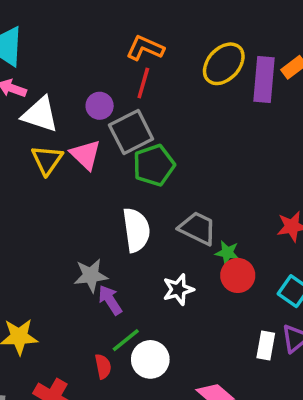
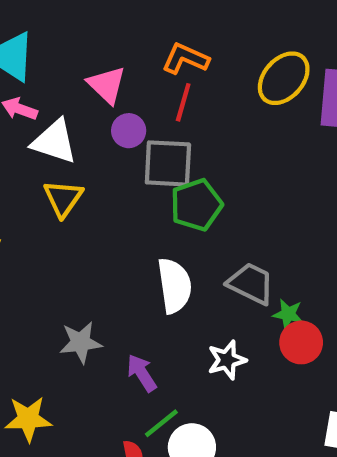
gray square: (131, 132) -> (168, 163), turned 30
pink triangle: (86, 155) -> (107, 85), moved
gray star: (91, 275) -> (81, 342), moved

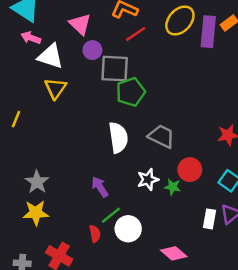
red line: (183, 102) -> (136, 34), moved, turned 40
green star: (288, 314) -> (173, 187), moved
gray star: (81, 342) -> (37, 182), moved, turned -30

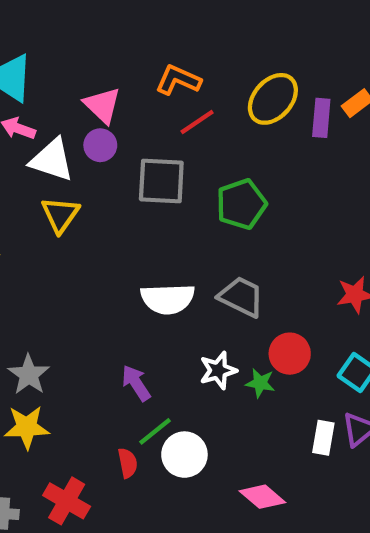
purple rectangle: (208, 32) -> (321, 118), size x0.7
purple circle: (92, 50) -> (100, 145), moved
green pentagon: (131, 92) -> (241, 204), moved
white semicircle: (118, 138) -> (168, 299), turned 96

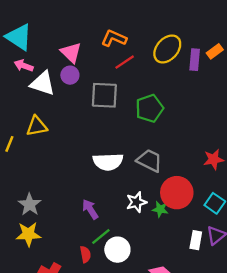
yellow triangle: (60, 215) -> (37, 126), moved, turned 45
red circle: (290, 354) -> (177, 193), size x1.4

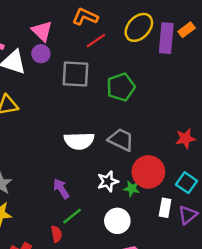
purple rectangle: (195, 60) -> (166, 38), size x1.4
white rectangle: (196, 240) -> (165, 208), moved
white circle: (117, 250) -> (117, 221), moved

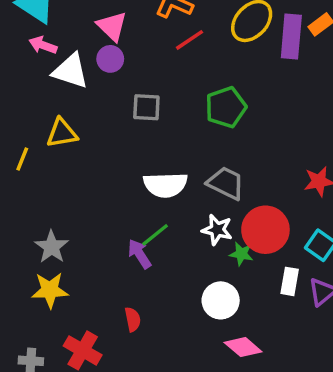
gray square: (76, 74) -> (146, 107), moved, size x0.7
white star: (108, 181) -> (217, 230), moved, turned 30
green line: (72, 216) -> (155, 235), moved

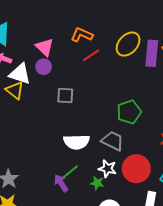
green pentagon: (226, 107) -> (129, 112), moved
yellow triangle: (62, 133) -> (15, 90), moved, turned 48
green star: (241, 254) -> (97, 183), moved

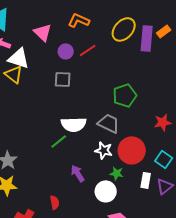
red line: (91, 55) -> (88, 50), moved
purple circle: (44, 67) -> (66, 51), moved
green line: (70, 172) -> (59, 141), moved
purple arrow: (61, 183) -> (78, 173), moved
green star: (97, 183) -> (117, 173), moved

